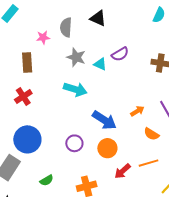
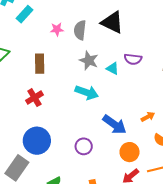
black triangle: (98, 18) -> (112, 22), size x1.4
pink star: (43, 37) -> (57, 29), moved
purple semicircle: (120, 54) -> (133, 59), turned 36
orange circle: (107, 148) -> (130, 152), moved

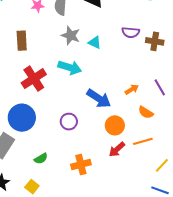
purple semicircle: (133, 59) -> (131, 32), moved
red cross: (34, 98) -> (34, 79), moved, size x1.4

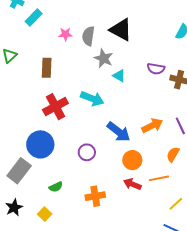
gray star: (71, 36) -> (104, 58), moved
orange arrow: (132, 89) -> (152, 126), size x1.5
orange semicircle: (146, 112) -> (173, 154), moved, turned 84
red arrow: (117, 149) -> (132, 184), turned 60

